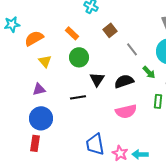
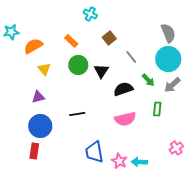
black triangle: (97, 79) -> (101, 71), moved
black line: (78, 97) -> (77, 114), moved

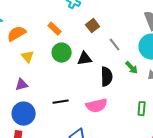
black triangle: (101, 71) -> (85, 59), turned 49
black semicircle: (123, 89) -> (107, 77), turned 108
green rectangle: (157, 109) -> (142, 109), moved
pink semicircle: (125, 119) -> (97, 106), moved

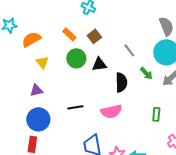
brown square: (93, 26) -> (94, 36), moved

